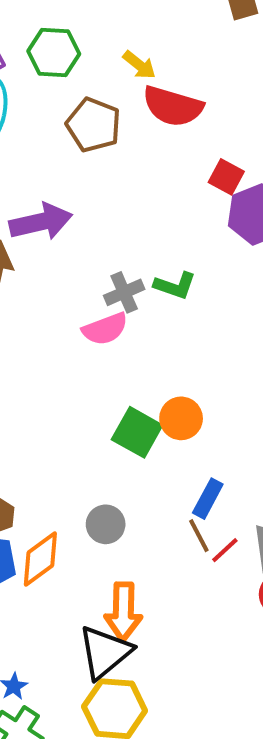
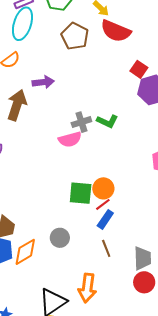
purple arrow: (41, 222) -> (43, 82), size x0.7
green square: (137, 432) -> (81, 193), turned -30
blue rectangle: (208, 499) -> (105, 219), moved
red line: (225, 550) -> (103, 204), moved
orange arrow: (123, 612) -> (87, 288), moved

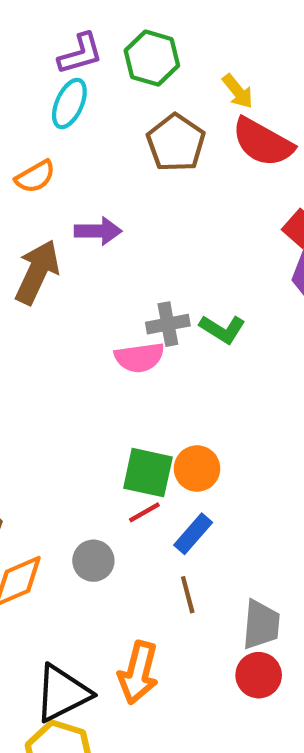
cyan ellipse: (22, 24) -> (69, 104), size x0.7
red line: (103, 204) -> (144, 512), moved

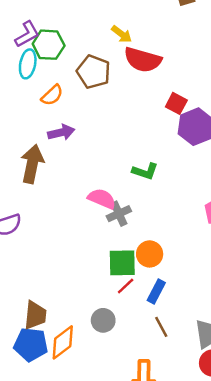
green hexagon: (152, 58) -> (49, 45), moved
orange semicircle: (35, 177) -> (52, 95), moved
gray cross: (168, 324) -> (119, 214), moved
pink semicircle: (139, 357) -> (102, 199), turned -136

